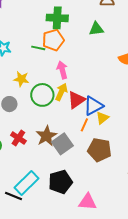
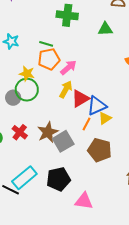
orange pentagon: (53, 40) -> (49, 59), moved
pink arrow: (62, 70) -> (68, 68), turned 60
green circle: (42, 95) -> (27, 90), moved

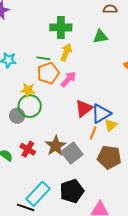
yellow arrow: (66, 89) -> (66, 52), moved

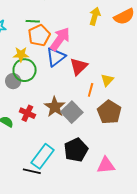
yellow arrow: (66, 52) -> (95, 16), moved
pink arrow: (68, 79) -> (60, 39), size x1.4
blue triangle: (101, 114) -> (56, 57), moved
brown pentagon: (109, 157) -> (109, 112), turned 30

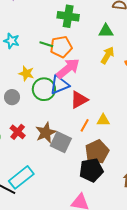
orange pentagon: (39, 35) -> (61, 47), moved
green circle: (25, 70) -> (44, 89), moved
yellow triangle: (107, 80) -> (103, 120), turned 32
gray square: (72, 112) -> (61, 142), turned -35
black pentagon: (76, 150) -> (91, 170), moved

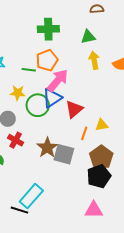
green line: (46, 44) -> (29, 70), moved
yellow arrow: (108, 55) -> (94, 60), turned -30
red cross: (18, 132) -> (16, 140), moved

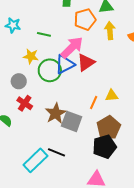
orange pentagon: (47, 60) -> (85, 19), moved
red triangle: (74, 109) -> (86, 62), moved
black line: (19, 210) -> (56, 152), moved

